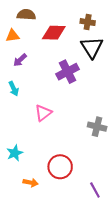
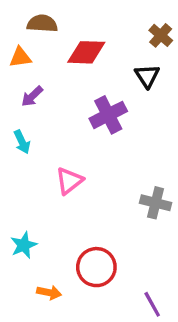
brown cross: (88, 22) -> (161, 35), moved, turned 32
black triangle: (92, 47) -> (147, 76), size x0.7

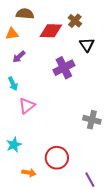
brown cross: (161, 35) -> (75, 21), moved
pink triangle: (69, 181) -> (27, 106), moved

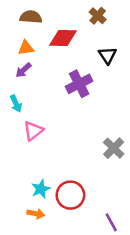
brown cross: (75, 21) -> (98, 16), moved
orange triangle: (12, 34) -> (26, 48), moved
gray cross: (92, 120) -> (114, 148), turned 30
cyan star: (14, 145) -> (41, 189), moved

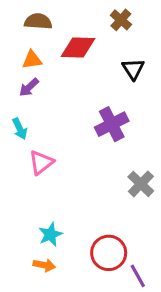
purple cross: (79, 84) -> (112, 124), moved
red circle: (70, 195) -> (109, 253), moved

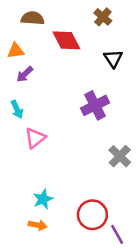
red diamond: (78, 47) -> (66, 40), turned 60
orange triangle: (32, 60) -> (16, 51), moved

